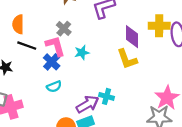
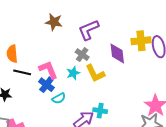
gray cross: (64, 29) -> (82, 55), moved
yellow L-shape: (127, 59) -> (95, 73), moved
cyan semicircle: (54, 87) -> (59, 98), moved

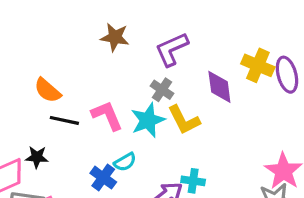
yellow cross: (141, 41) -> (258, 65), turned 30
orange semicircle: (12, 54) -> (47, 90), turned -42
cyan star: (73, 73) -> (148, 120), size x1.5
blue cross: (46, 85) -> (103, 178), moved

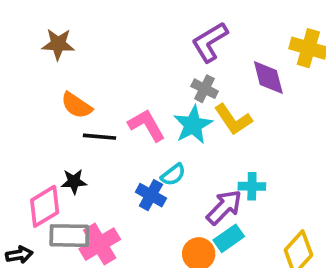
brown star: (115, 37) -> (58, 44), moved

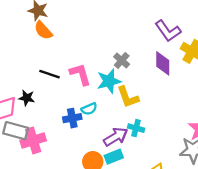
purple L-shape: (210, 42) -> (168, 31), moved, turned -108
orange semicircle: (76, 105) -> (43, 30), moved
yellow L-shape: (233, 119) -> (128, 97), moved
blue cross: (151, 195) -> (72, 118), turned 36

